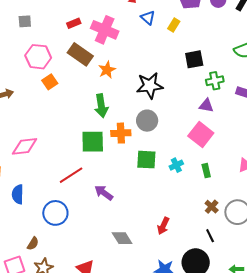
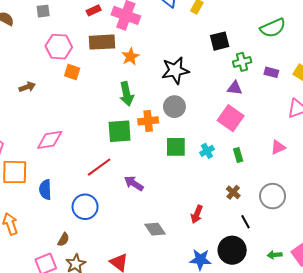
brown rectangle: (80, 54) -> (102, 42), turned -35
orange square: (50, 82) -> (72, 72), turned -35
brown cross: (212, 207) -> (233, 192), moved

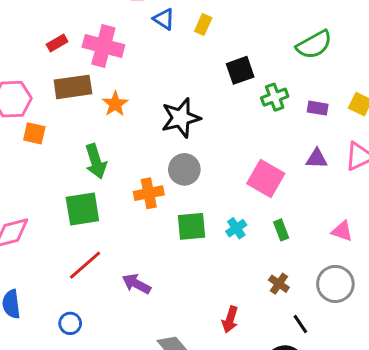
purple triangle: (235, 88) -> (317, 159), moved
green arrow: (127, 94) -> (96, 161), moved
green square: (120, 131) -> (82, 209), moved
pink triangle: (278, 147) -> (342, 231), moved, turned 49
blue circle: (85, 207) -> (70, 323), size x0.6

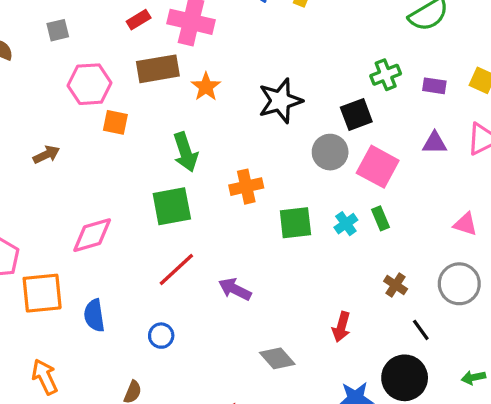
black square: (240, 70) -> (356, 114), moved
gray circle: (184, 169) -> (330, 152), moved
green rectangle: (281, 230) -> (380, 218), moved

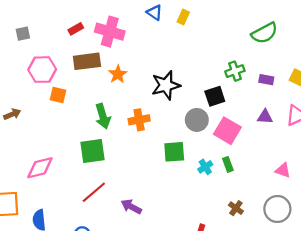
orange cross: (246, 187) -> (139, 120), moved
green square: (295, 223) -> (174, 152), moved

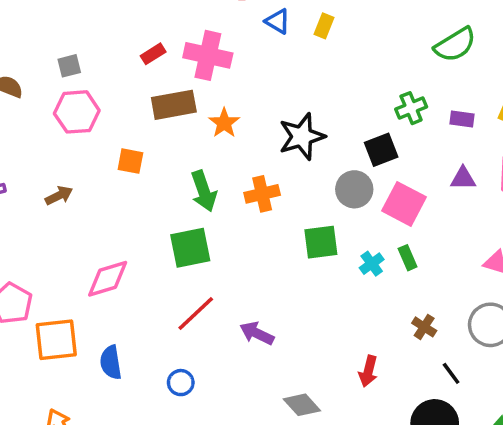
pink hexagon: (42, 70) -> (77, 112), moved

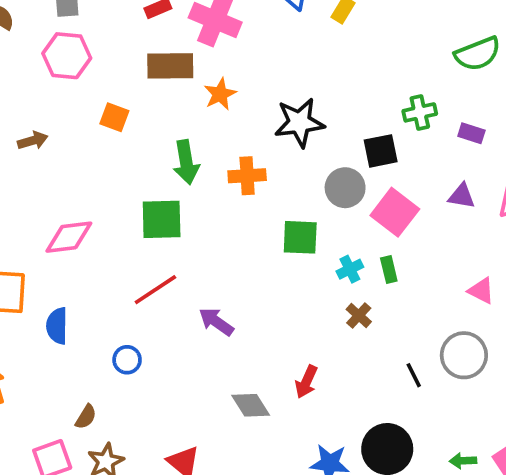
brown cross: (424, 327) -> (359, 316), moved
red arrow: (368, 371) -> (306, 382), moved
black line: (451, 373) -> (414, 375), moved

